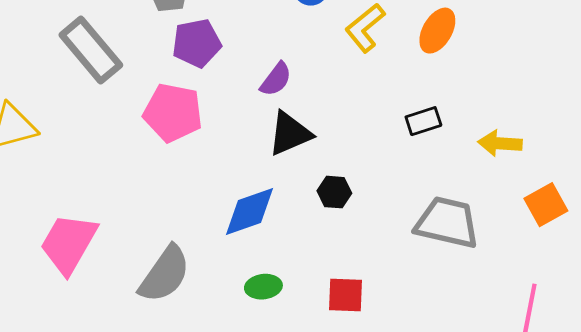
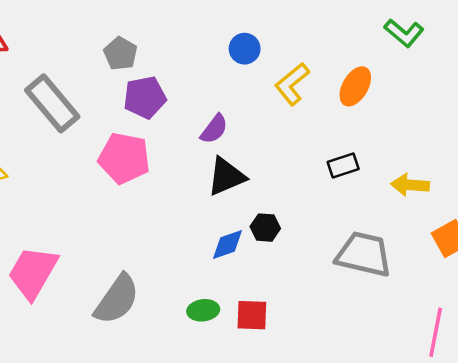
blue diamond: (249, 211) -> (228, 245), moved, size x0.7
red square: (346, 295) -> (252, 315), moved

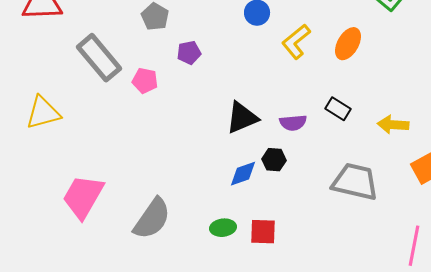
purple pentagon: (145, 97) -> (189, 53), moved, size x0.7
purple semicircle: (214, 129) -> (293, 123), moved, turned 48
pink pentagon: (124, 158) -> (145, 81), moved, size x0.6
black rectangle: (343, 165) -> (338, 109), turned 50

